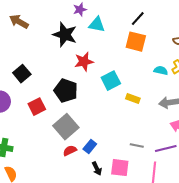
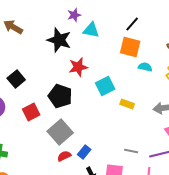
cyan semicircle: (161, 71) -> (145, 67), moved

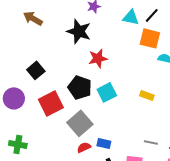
cyan triangle: (91, 30) -> (131, 17), moved
cyan square: (105, 86) -> (107, 92), moved
red square: (31, 112) -> (51, 103), size x1.4
blue rectangle: (84, 152) -> (104, 143), turned 64

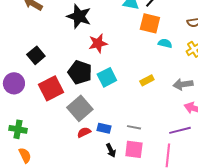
yellow rectangle: (147, 95) -> (147, 80), turned -48
gray line: (151, 142) -> (134, 127), moved

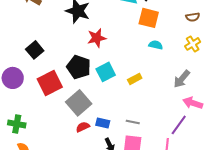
cyan semicircle: (165, 43) -> (156, 45), moved
yellow rectangle: (147, 80) -> (135, 79), moved
gray arrow: (183, 84) -> (182, 79), turned -42
purple line: (180, 130) -> (179, 125), turned -40

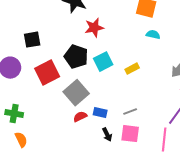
black square: (35, 50) -> (32, 40), turned 30
gray line: (133, 122) -> (130, 112), turned -32

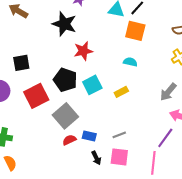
cyan semicircle: (153, 35) -> (130, 62), moved

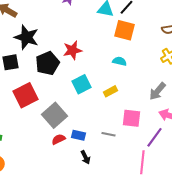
black star: (64, 24) -> (26, 37), moved
black pentagon: (65, 80) -> (47, 63), moved, turned 30
gray line: (119, 135) -> (108, 134), turned 32
pink square: (119, 157) -> (131, 118), moved

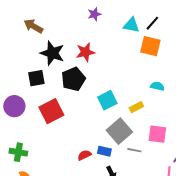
red star: (72, 50) -> (85, 52), moved
cyan semicircle: (119, 61) -> (157, 86), moved
gray square: (54, 115) -> (119, 131), moved

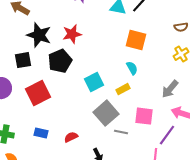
orange square: (150, 46) -> (136, 40), moved
cyan semicircle: (157, 86) -> (132, 68), moved, turned 48
blue rectangle: (104, 151) -> (41, 133), moved

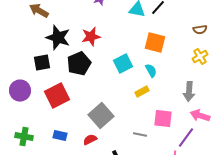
cyan square: (94, 82) -> (123, 64), moved
gray arrow: (170, 89) -> (189, 92), turned -36
gray square: (106, 113) -> (101, 116), moved

